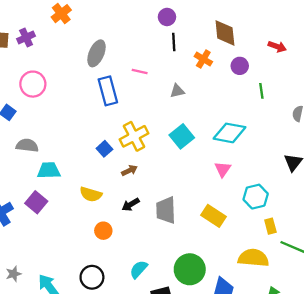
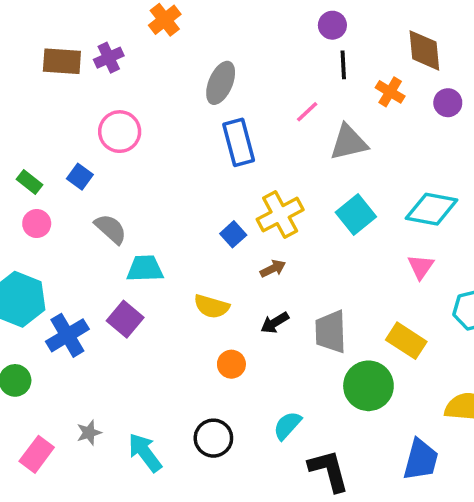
pink line: (140, 72) -> (307, 112), moved, turned -56
gray triangle: (177, 91) -> (349, 142), size x1.6
gray semicircle: (27, 145) -> (111, 229), turned 35
green circle: (190, 269) -> (368, 386), moved

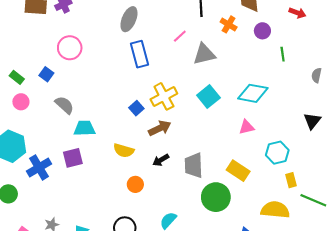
pink triangle: (421, 267) -> (247, 127), turned 42
brown arrow: (273, 269) -> (160, 128), size x1.5
purple square: (125, 319) -> (73, 158), turned 36

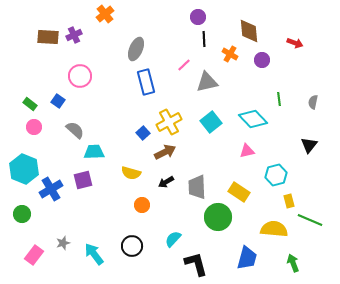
green line: (283, 54) -> (279, 99), moved
cyan diamond: (253, 93) -> (253, 119), turned 36

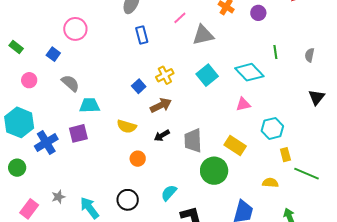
blue rectangle: (146, 82) -> (142, 35), size x0.7
green rectangle: (30, 104) -> (16, 47), moved
yellow cross: (169, 122) -> (165, 75), size x0.7
black triangle: (309, 145) -> (317, 97), moved
yellow semicircle: (274, 229) -> (270, 183), size x0.6

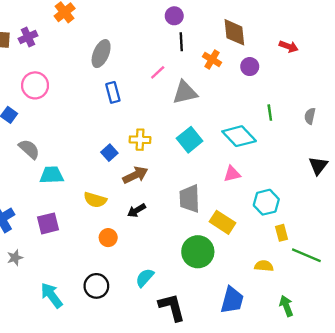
yellow cross: (165, 75) -> (140, 140), turned 30
purple square: (78, 133) -> (48, 223), moved
gray trapezoid: (193, 141) -> (190, 199), moved
gray star: (58, 197) -> (15, 258), moved

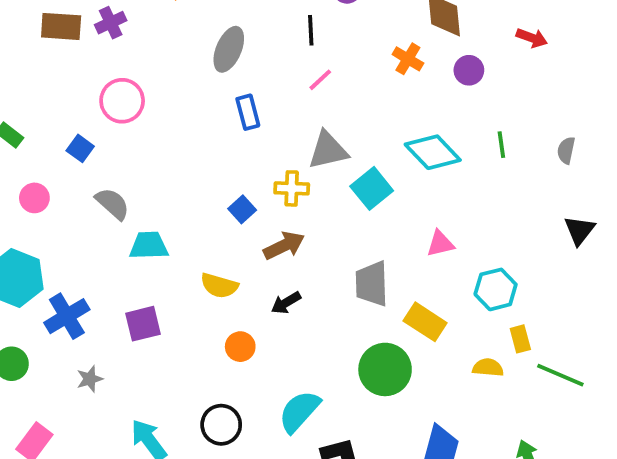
black line: (181, 42) -> (311, 30), moved
gray triangle: (185, 92) -> (328, 150), moved
cyan diamond: (239, 136) -> (433, 152), moved
yellow semicircle: (264, 266) -> (488, 368), moved
cyan semicircle: (145, 278) -> (299, 411), size x1.4

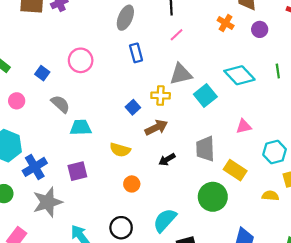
pink circle: (122, 101) -> (81, 60), moved
black arrow: (286, 303) -> (167, 159), moved
gray star: (90, 379) -> (48, 202), size x2.0

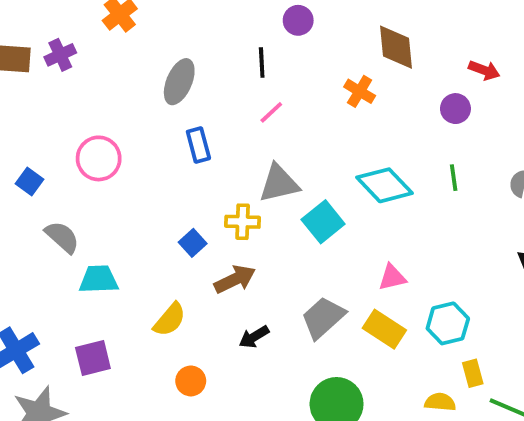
purple circle: (260, 29) -> (455, 109), moved
gray trapezoid: (205, 149) -> (323, 318), turned 50
yellow semicircle: (120, 150) -> (170, 320), turned -66
yellow rectangle: (235, 170) -> (384, 329), moved

